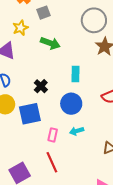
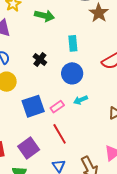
blue square: (30, 114) -> (33, 106), moved
pink rectangle: (53, 135) -> (57, 107), turned 48

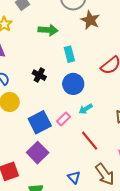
green arrow: (45, 16) -> (48, 30), moved
red line: (60, 134) -> (90, 141), moved
purple square: (29, 148) -> (38, 153), moved

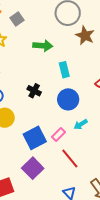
red line: (90, 141) -> (70, 159), moved

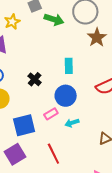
green arrow: (43, 46) -> (54, 19), moved
pink rectangle: (59, 135) -> (51, 114), moved

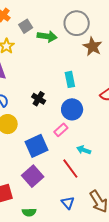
cyan arrow: (72, 123) -> (84, 150), moved, turned 48

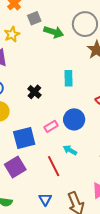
blue circle: (72, 109) -> (74, 119), moved

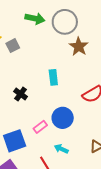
gray square: (34, 18) -> (13, 46), moved
green arrow: (54, 32) -> (35, 19), moved

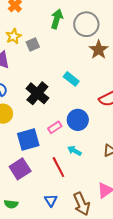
green arrow: (35, 19) -> (57, 19), turned -90
cyan rectangle: (53, 77) -> (71, 79), turned -49
black cross: (21, 94) -> (37, 93), size x1.6

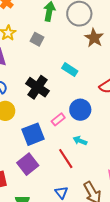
gray square: (33, 44) -> (37, 39), moved, turned -32

